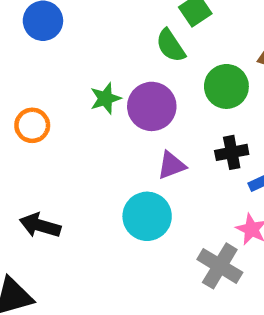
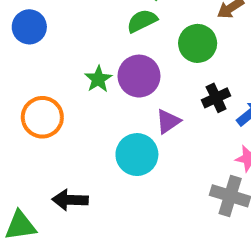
green semicircle: (171, 46) -> (142, 21), turned 112
orange circle: (32, 125) -> (42, 117), size x1.4
cyan circle: (147, 216) -> (137, 155), moved

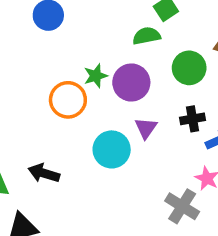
orange circle: (42, 117) -> (68, 100), moved
purple triangle: (168, 121) -> (146, 128), turned -35

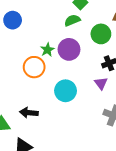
purple triangle: (146, 128) -> (101, 83), moved

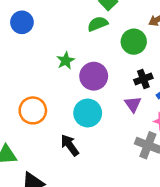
purple circle: (69, 49) -> (94, 76), moved
orange circle: (34, 67) -> (33, 110), moved
black arrow: (29, 113) -> (70, 145), moved, turned 48

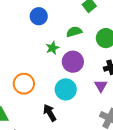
blue circle: (22, 22) -> (39, 16), moved
green semicircle: (98, 24) -> (74, 32), moved

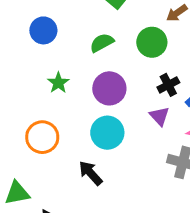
green star: (52, 48) -> (58, 83), moved

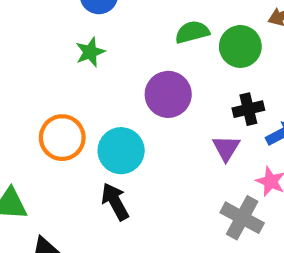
green semicircle: (102, 43) -> (192, 32), moved
green star: (58, 83) -> (90, 52), moved
cyan circle: (107, 133) -> (121, 151), moved

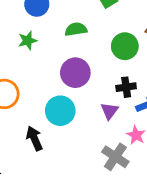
green semicircle: (192, 32) -> (76, 29), moved
cyan circle: (121, 151) -> (60, 111), moved

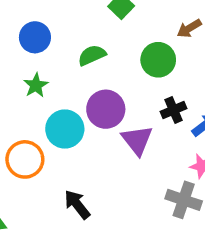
cyan circle: (60, 111) -> (65, 129), moved
purple triangle: (109, 111) -> (137, 140), moved, size x1.4

